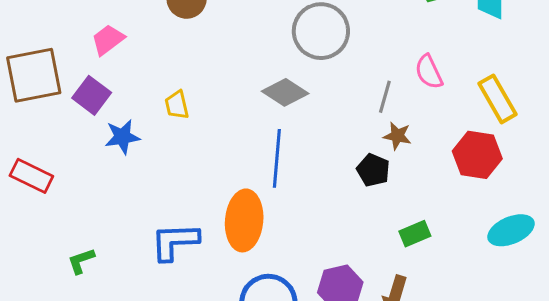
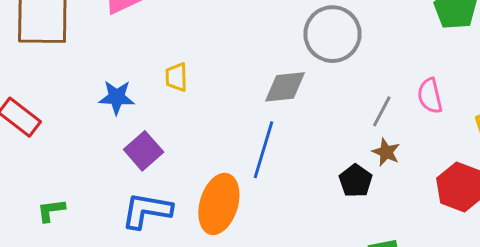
gray diamond: (285, 92) -> (285, 87), turned -51
purple square: (92, 95) -> (144, 151), moved

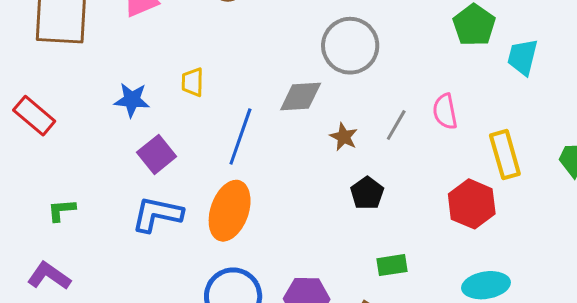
blue line: (264, 150) -> (240, 136), moved
brown star: (386, 152) -> (344, 137), moved

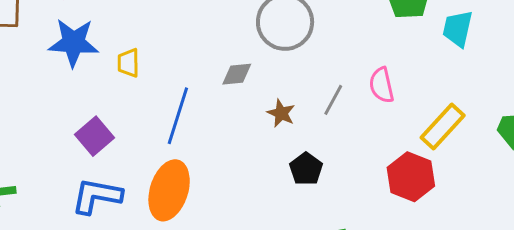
gray diamond: (301, 96) -> (237, 74), size x0.7
blue star: (132, 100) -> (74, 43), moved, size x1.4
yellow rectangle: (505, 155) -> (443, 126), turned 60

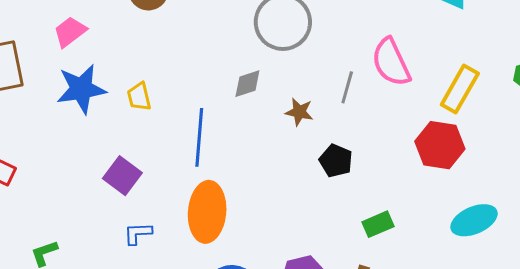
pink semicircle: (382, 85) -> (391, 62), size x1.4
blue L-shape: (97, 196) -> (138, 233), size x0.6

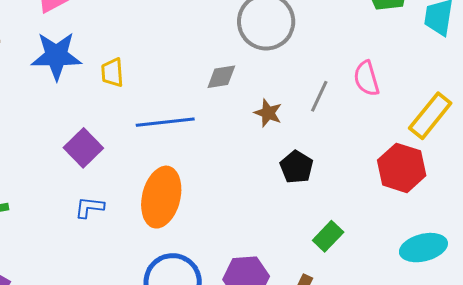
pink semicircle: (391, 62) -> (367, 78), size x0.7
blue line: (199, 137) -> (165, 122), turned 70
green rectangle: (378, 224) -> (328, 236), turned -32

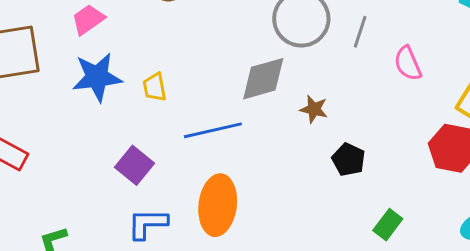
gray diamond: (221, 77) -> (263, 79), size x1.6
gray line: (319, 96) -> (360, 32), moved
blue L-shape: (89, 207) -> (147, 224), size x1.4

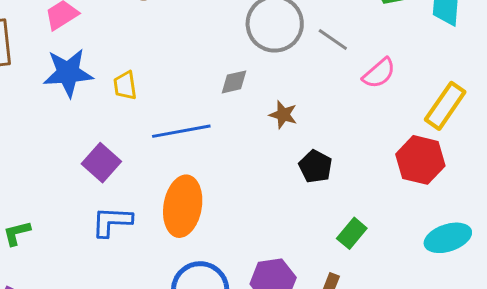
gray line: (360, 32) -> (333, 39), turned -76
pink semicircle: (408, 63) -> (379, 73), turned -111
gray diamond: (263, 79) -> (234, 82), size x0.6

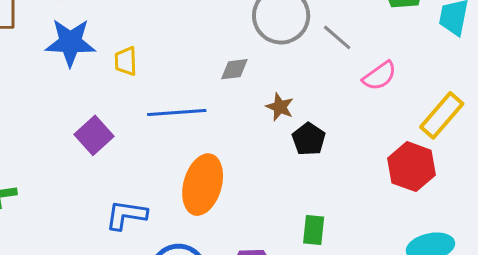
black pentagon: (315, 167) -> (309, 139), moved
orange ellipse: (183, 206) -> (203, 185), moved
blue L-shape: (112, 222) -> (126, 215), moved
green rectangle: (352, 233) -> (314, 230), moved, turned -40

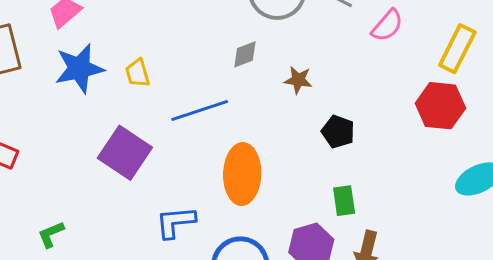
purple square: (94, 135) -> (125, 153), size x1.4
black pentagon: (309, 139) -> (338, 132), moved
green rectangle: (314, 230) -> (344, 201), moved

